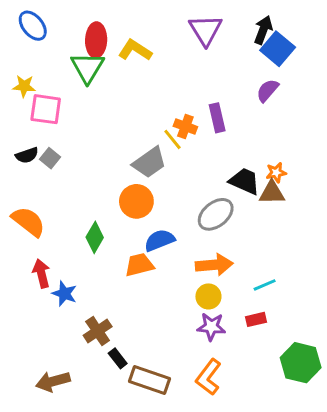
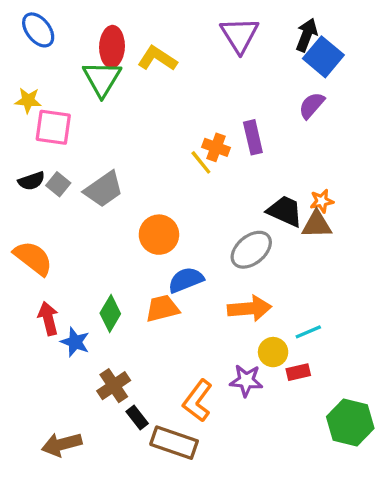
gray trapezoid: (149, 162) -> (104, 189), moved
green diamond: (95, 237) -> (110, 313), moved
yellow circle: (208, 296) -> (273, 352), moved
orange L-shape: (208, 377) -> (198, 401), moved

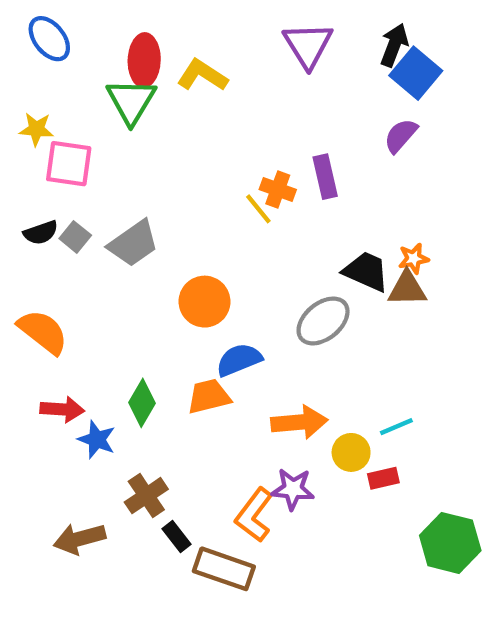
orange arrow: (250, 308) -> (299, 422), moved
red arrow: (48, 318) -> (62, 409), turned 108
purple star: (246, 381) -> (293, 489), moved
brown arrow: (62, 444) -> (79, 539), moved

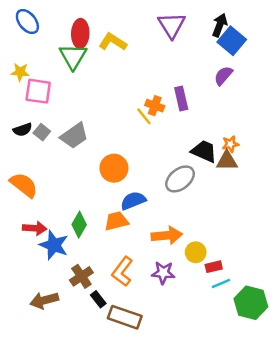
cyan line: (396, 427) -> (221, 284), moved
blue star: (97, 440) -> (54, 245), size x1.4
orange L-shape: (254, 515) -> (122, 272), moved

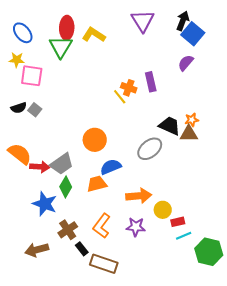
blue ellipse: (27, 22) -> (23, 33), moved
gray trapezoid: (74, 136) -> (62, 164), moved
red arrow: (35, 228) -> (40, 167), moved

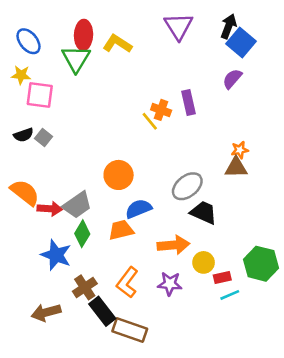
black trapezoid: (170, 126) -> (204, 212), moved
black rectangle: (82, 249) -> (102, 311), size x1.6
green hexagon: (209, 252) -> (261, 264), moved

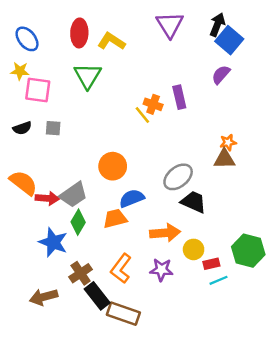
green triangle: (76, 59) -> (88, 76), moved
gray square: (44, 137) -> (53, 128), moved, turned -35

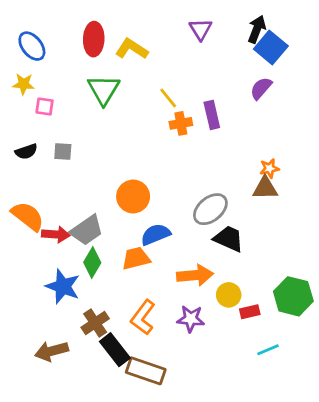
purple triangle: (170, 25) -> (201, 29), size x0.7
pink square: (38, 90) -> (45, 107), size x0.6
orange cross: (153, 104) -> (181, 123), turned -30
yellow line: (142, 115) -> (168, 98), moved
cyan line: (219, 280) -> (268, 350), moved

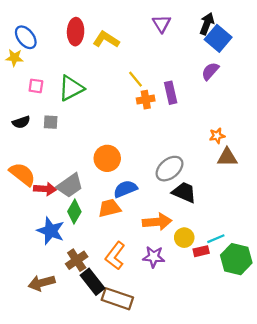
yellow star: (23, 84) -> (14, 58), moved
green triangle: (104, 90) -> (71, 88), moved, turned 32
brown triangle: (265, 188) -> (227, 157), moved
green hexagon: (293, 296) -> (236, 259), moved
cyan line: (268, 350) -> (216, 239), moved

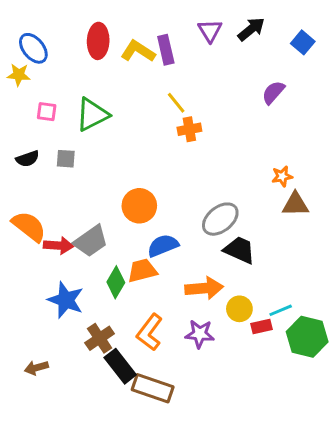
black arrow: (207, 24) -> (251, 29), moved, turned 30
blue square: (218, 38) -> (303, 42), moved, size x0.7
purple rectangle: (171, 93) -> (166, 50), moved
green diamond: (74, 212) -> (116, 282), moved
brown arrow: (42, 283) -> (36, 368), moved, size x0.7

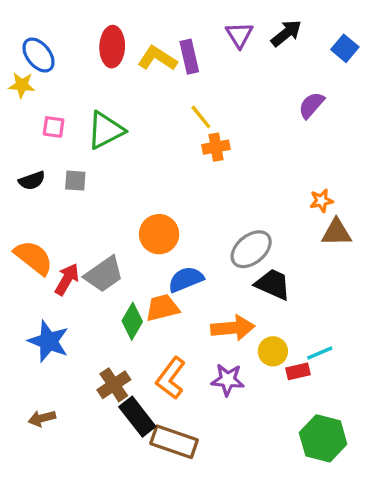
red arrow: (58, 246) -> (67, 279), turned -64
blue star: (66, 300) -> (49, 341), moved
green hexagon: (307, 337) -> (323, 438), moved

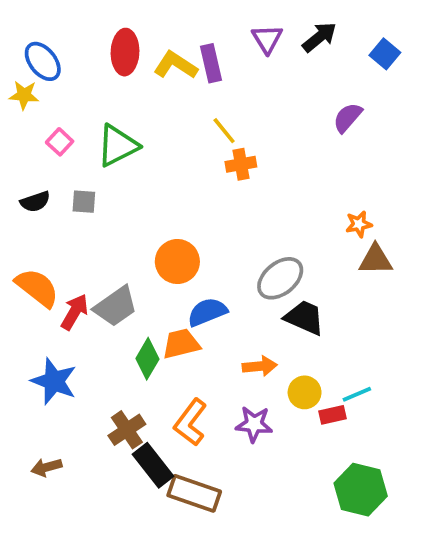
pink square: (54, 127) -> (60, 142), turned 35
orange arrow: (233, 328) -> (260, 366), size x0.7

